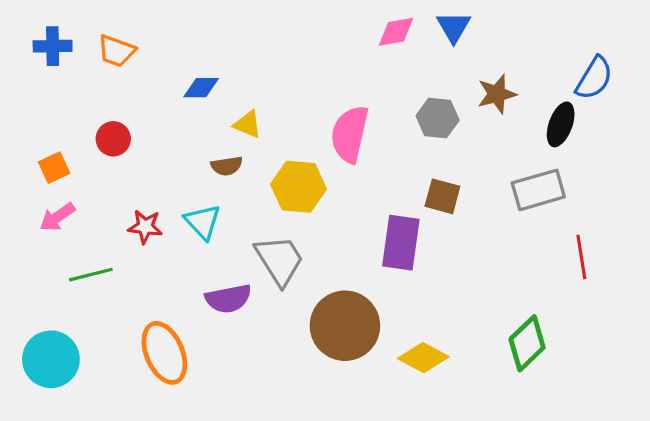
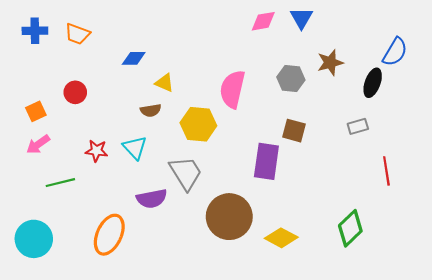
gray rectangle: (538, 190) -> (358, 126), size x0.6
orange ellipse: (164, 353) -> (109, 235), turned 48

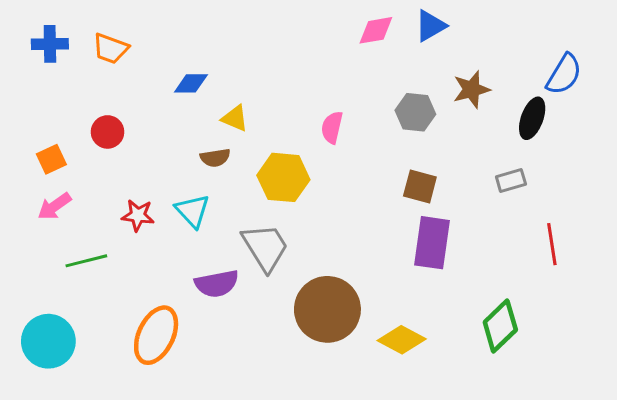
blue triangle: (301, 18) -> (431, 26), turned 30
pink semicircle: (232, 89) -> (332, 127), size x0.6
purple rectangle: (266, 161) -> (432, 243), moved

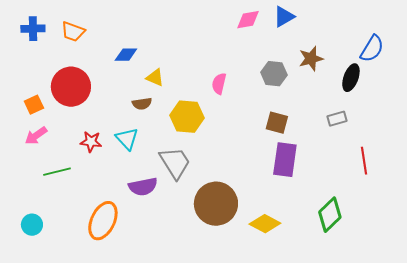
red circle: (108, 132) -> (71, 87), size x1.8
cyan circle: (48, 341) -> (32, 225), size x0.6

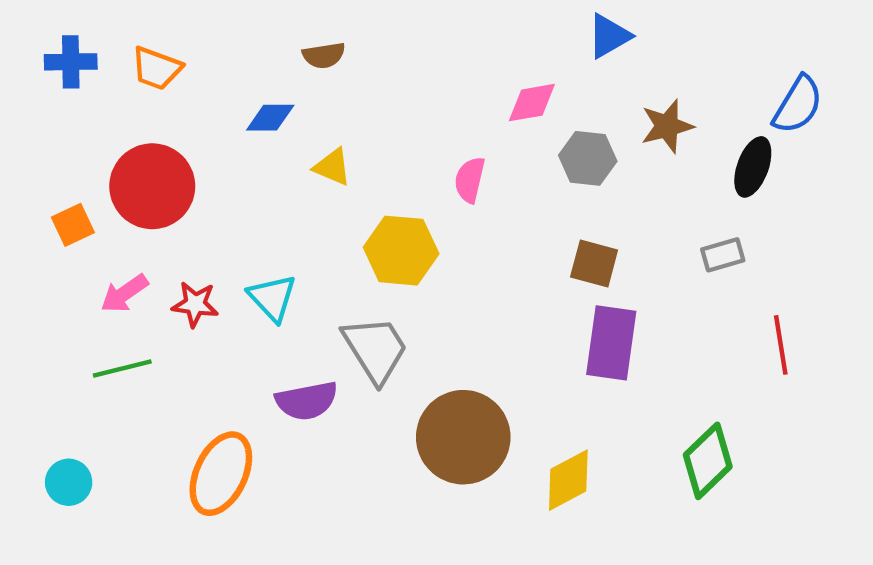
pink diamond: (248, 20) -> (532, 103), moved
brown semicircle: (142, 104) -> (324, 55), moved
pink arrow: (36, 136) -> (124, 293), moved
yellow diamond: (265, 224) -> (568, 480), turned -56

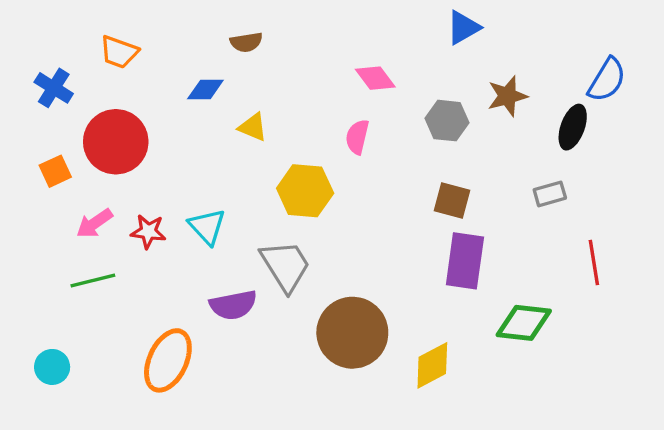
blue cross: (71, 62) -> (54, 88), moved, turned 33
pink diamond: (532, 103) -> (375, 78), moved, turned 63
green diamond: (708, 461) -> (524, 323), moved, turned 50

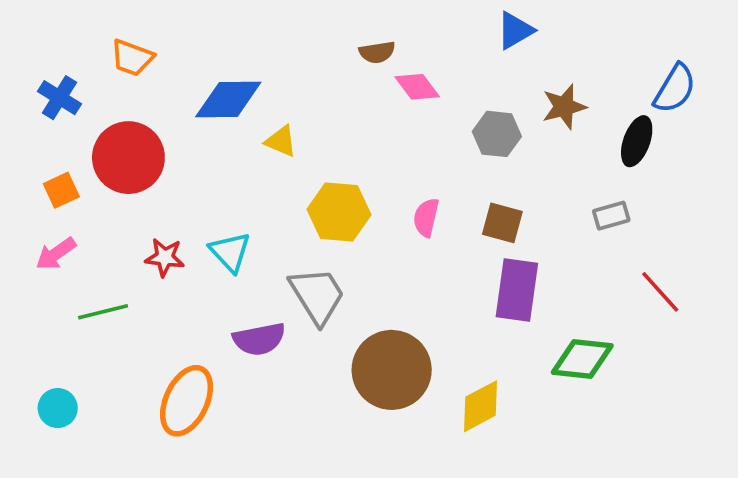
brown semicircle: (246, 42) -> (377, 52), moved
blue diamond: (205, 90) -> (228, 99), size x1.6
pink semicircle: (357, 137) -> (426, 217), moved
pink arrow: (95, 223) -> (56, 254), moved
red line: (594, 263) -> (660, 292), turned -33

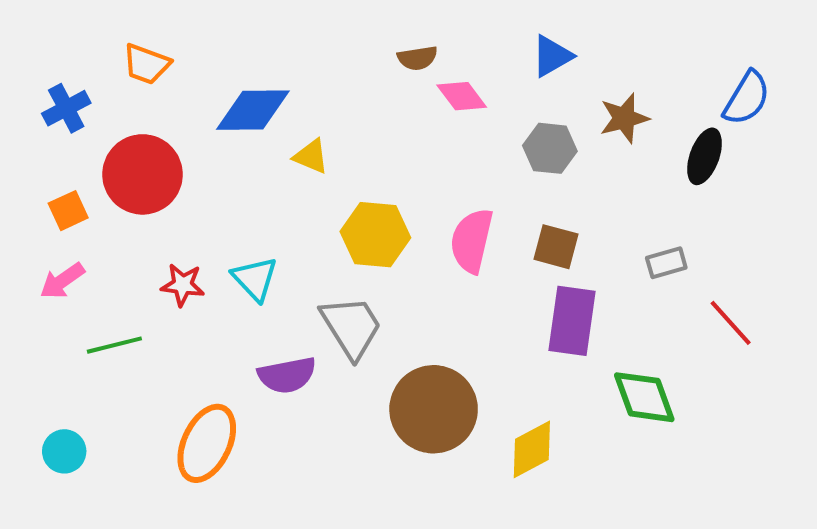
blue triangle: (515, 30) -> (552, 56), moved
blue cross: (59, 98) -> (66, 108), turned 30
gray rectangle: (611, 216) -> (666, 263), moved
pink semicircle: (426, 217) -> (472, 241), size x1.5
green diamond: (582, 359) -> (644, 397), turned 64

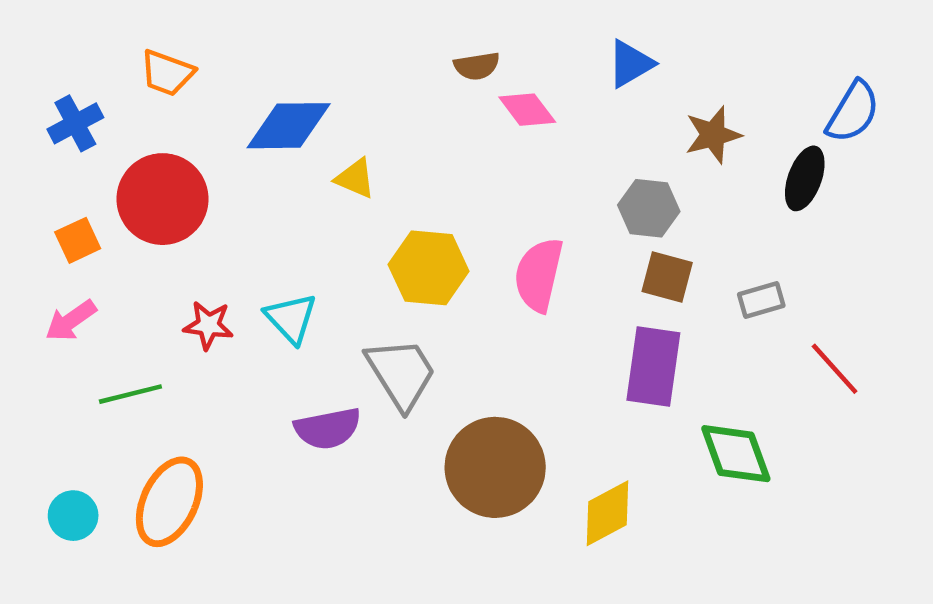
gray hexagon: (550, 148) -> (649, 208), moved
brown square: (556, 247) -> (667, 277), moved
orange ellipse: (207, 443) -> (169, 502), moved

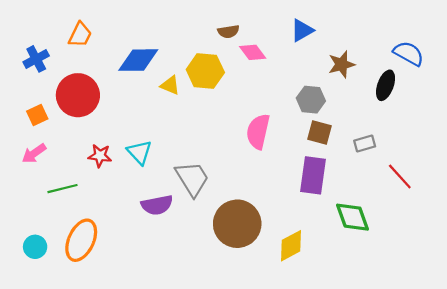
orange trapezoid: (167, 73) -> (80, 35), turned -84
blue semicircle: (853, 112) -> (409, 53), turned -92
yellow hexagon: (429, 268) -> (205, 71), moved

